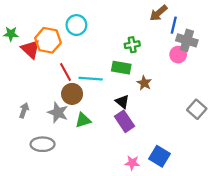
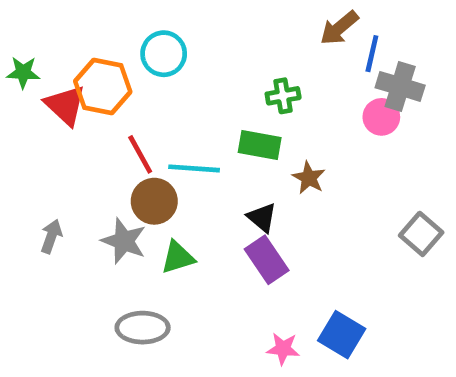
gray ellipse: (43, 144) -> (143, 328), moved

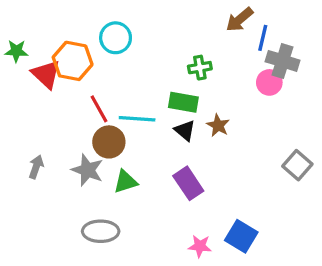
black triangle: (262, 218) -> (185, 130), moved

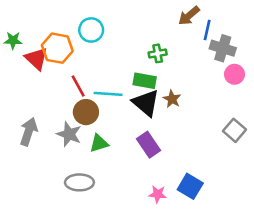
pink circle: (269, 82) -> (234, 74), moved
black triangle: (185, 130) -> (146, 103), size x1.6
gray arrow: (36, 167) -> (29, 132), size x1.5

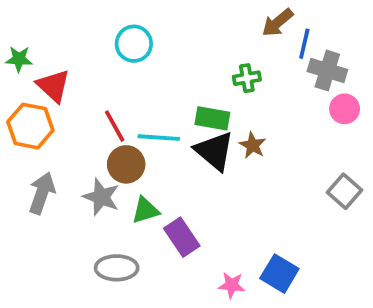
orange hexagon: (57, 48) -> (30, 126), moved
green cross: (158, 53) -> (247, 78), moved
purple rectangle: (148, 145) -> (182, 237), moved

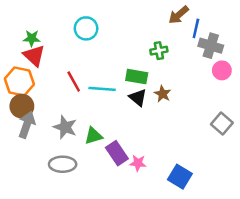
green star: (19, 59) -> (32, 38), moved
black triangle: (214, 151) -> (138, 98), size x0.7
brown circle: (126, 164) -> (22, 106), moved
gray ellipse: (117, 268) -> (63, 164), moved
pink star: (232, 285) -> (138, 163), moved

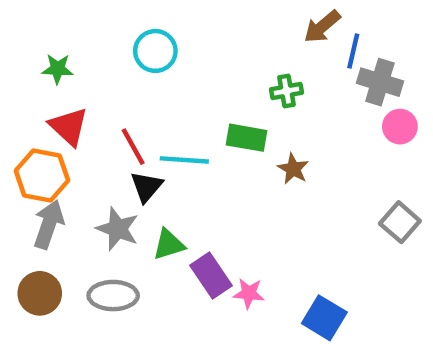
red triangle: (34, 56) -> (69, 127), moved
orange hexagon: (19, 81) -> (42, 175), moved
black triangle: (138, 98) -> (146, 187), moved, turned 30
brown circle: (22, 106) -> (40, 293), moved

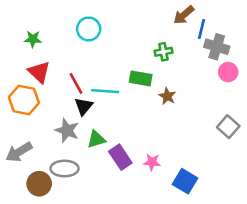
gray arrow: (49, 224) -> (19, 152), moved, turned -140
brown circle: (40, 293) -> (39, 184), moved
pink star: (249, 293) -> (152, 162), moved

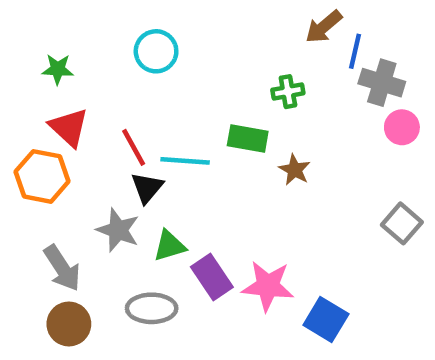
gray arrow: (19, 152) -> (62, 268), moved, turned -92
pink star: (152, 162) -> (268, 286), size x1.6
gray ellipse: (65, 169) -> (152, 308), moved

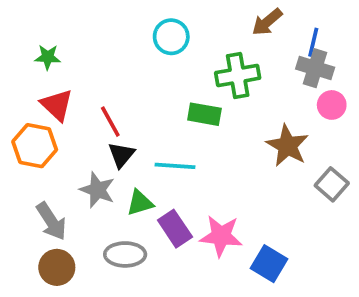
cyan circle: (156, 51) -> (171, 37), moved
blue line: (355, 51) -> (313, 42), moved
green cross: (288, 92) -> (238, 75), size x1.6
cyan line: (185, 161) -> (175, 166), moved
brown star: (295, 170) -> (287, 146), moved, size x1.6

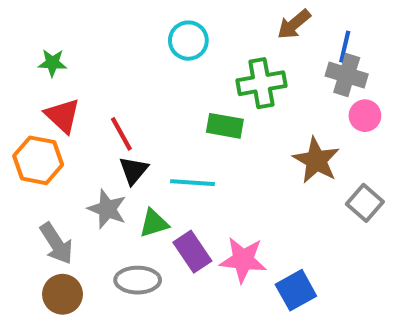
blue square: (269, 264) -> (296, 290), turned 30

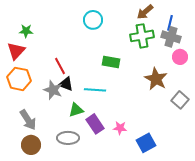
green cross: (261, 83) -> (142, 36), moved
red triangle: (63, 116) -> (16, 51), moved, turned 30
black triangle: (134, 170) -> (66, 84), turned -49
gray star: (107, 209) -> (53, 90), moved
pink star: (243, 260) -> (120, 128), size x0.6

